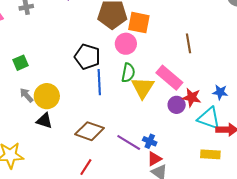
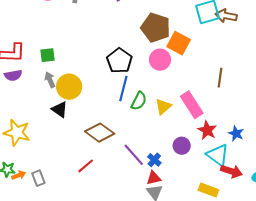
green square: (21, 63) -> (47, 55), moved
green semicircle: (128, 73) -> (139, 101), moved
yellow triangle: (143, 88) -> (163, 107), size x0.7
purple circle: (177, 105) -> (182, 146), moved

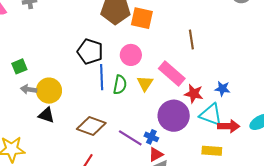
pink circle: (160, 60) -> (131, 55), moved
gray arrow: (50, 80) -> (29, 89), turned -42
purple circle: (182, 146) -> (174, 116), size x1.8

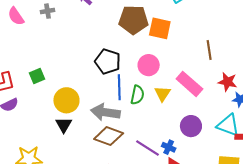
gray arrow: (29, 89) -> (105, 112), moved, size x1.8
red star: (194, 94) -> (227, 82), moved
black triangle: (46, 115) -> (64, 125), turned 42
purple circle: (174, 116) -> (191, 126), size x0.7

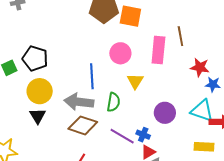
black pentagon: (108, 62) -> (35, 58), moved
pink rectangle: (189, 84) -> (158, 50), moved, turned 56
green semicircle: (137, 95) -> (113, 102), moved

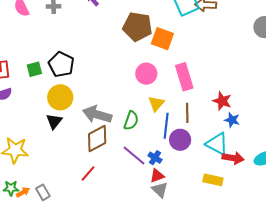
brown line: (180, 36) -> (187, 113), moved
pink rectangle: (158, 50) -> (184, 77), turned -32
blue line: (92, 76) -> (166, 126), moved
brown diamond: (83, 125) -> (97, 138), turned -56

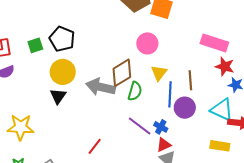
pink rectangle: (184, 77) -> (214, 43), moved, turned -52
brown diamond: (97, 138) -> (122, 73), moved

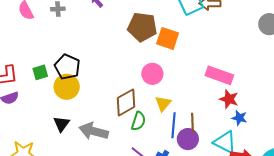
yellow circle: (63, 72) -> (67, 87), moved
brown line: (190, 80) -> (193, 123), moved
gray arrow: (101, 87) -> (94, 131), moved

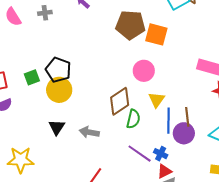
gray arrow: (94, 131) -> (89, 132), size x0.7

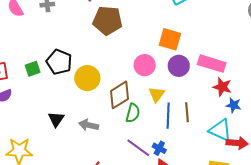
brown pentagon: (130, 25) -> (108, 21), moved
orange square: (156, 34) -> (170, 39), moved
yellow circle: (59, 90) -> (87, 78), moved
purple circle: (184, 133) -> (179, 66), moved

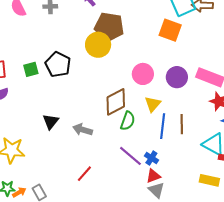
orange square: (170, 39) -> (170, 30), moved
yellow circle: (87, 78) -> (98, 45), moved

